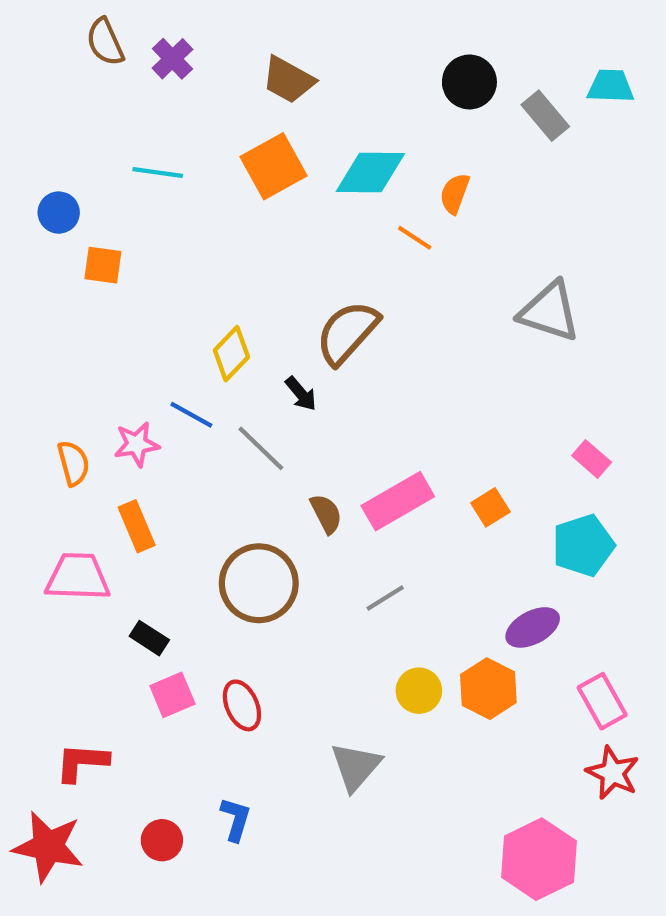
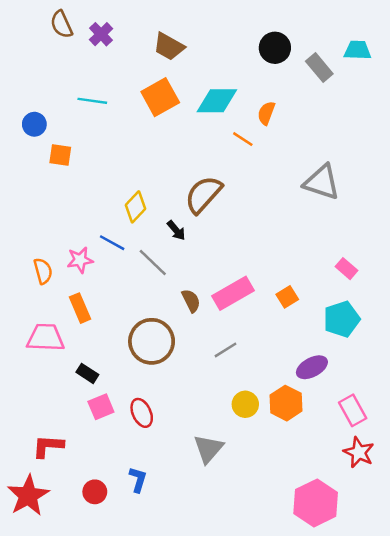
red star: (48, 847) -> (28, 496), turned 30

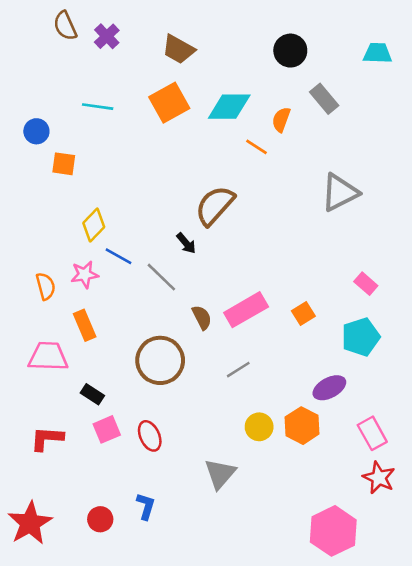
gray rectangle: (319, 67) -> (324, 99), moved
gray triangle: (322, 182) -> (340, 192), turned -45
yellow diamond: (136, 207) -> (94, 225), moved
red L-shape: (48, 446) -> (47, 439), moved

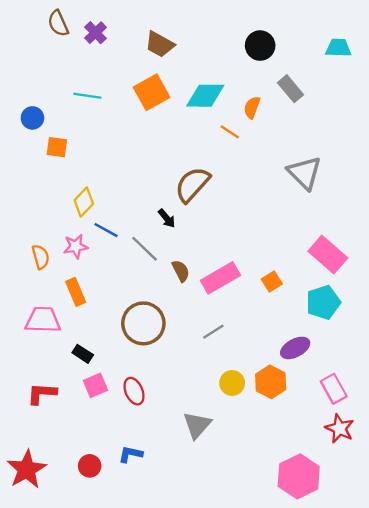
gray triangle: (340, 192) -> (304, 173), turned -48
pink rectangle: (366, 284) -> (328, 255), size x1.8
brown semicircle: (202, 317) -> (181, 271), moved
blue L-shape: (146, 506) -> (131, 454), turned -95

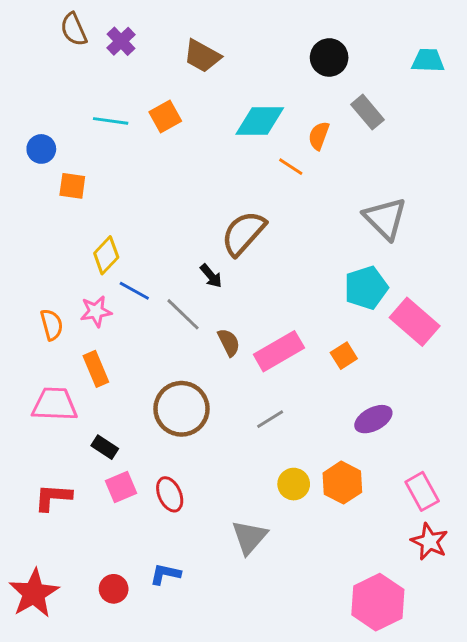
orange square: (152, 92) -> (165, 117), moved, size x0.7
cyan pentagon: (323, 302) -> (366, 288), moved
purple ellipse: (295, 348) -> (373, 419), moved

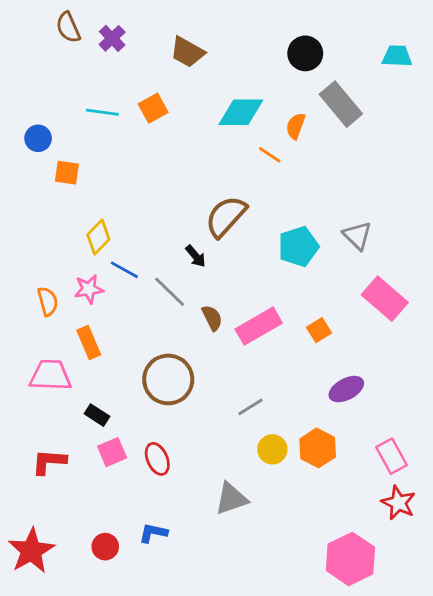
gray rectangle: (367, 112) -> (341, 104), size x1.4
gray triangle: (385, 218) -> (357, 236), moved, size x0.7
cyan pentagon: (366, 288) -> (298, 247), moved
gray line: (270, 419) -> (250, 407), moved
gray triangle: (249, 537) -> (231, 499), turned 30

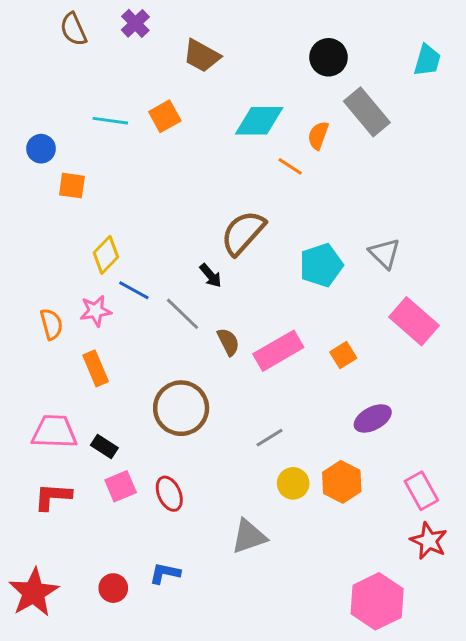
purple cross: (112, 38) -> (135, 23), moved
cyan trapezoid: (397, 56) -> (427, 60), turned 104
pink trapezoid: (50, 375) -> (54, 432), moved

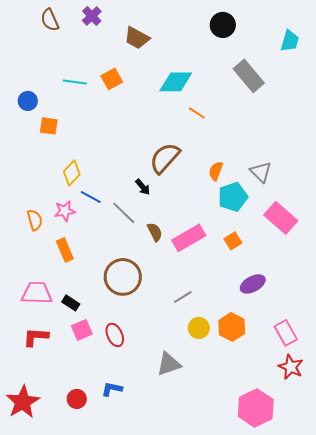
black circle: (328, 57) -> (223, 25), moved
orange semicircle: (318, 135) -> (216, 171), moved
cyan pentagon: (321, 265) -> (233, 197), moved

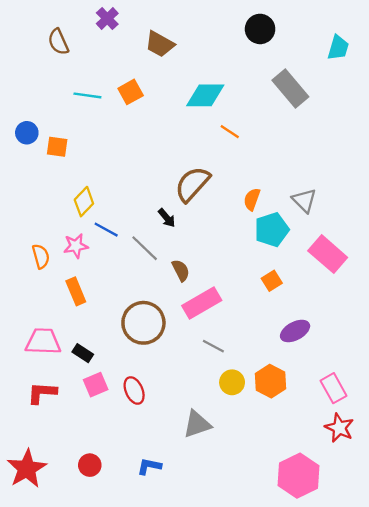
brown semicircle: (50, 20) -> (58, 42), moved
blue circle: (28, 101) -> (27, 133), moved
pink rectangle: (189, 238) -> (202, 303), moved
gray line: (183, 297) -> (213, 346), turned 60
blue L-shape: (112, 389) -> (149, 466), moved

